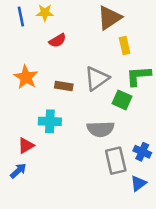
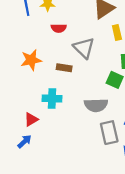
red semicircle: (58, 40) -> (59, 28), turned 32
orange star: (26, 77) -> (31, 60), turned 30
gray triangle: (97, 78) -> (84, 48), moved, turned -40

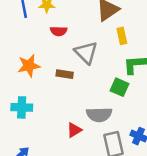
cyan cross: (52, 99) -> (22, 107), moved
red triangle: (31, 119) -> (74, 130), moved

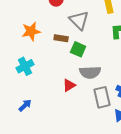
green square: (119, 87) -> (78, 49), moved
cyan cross: (22, 107) -> (25, 66), turned -30

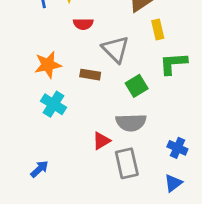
green square: (78, 49) -> (137, 86), moved, turned 35
cyan cross: (25, 66) -> (54, 104), moved, turned -30
gray rectangle: (102, 97) -> (127, 163), moved

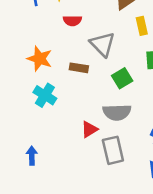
orange star: (48, 65) -> (40, 59), turned 30
blue arrow: (39, 169) -> (32, 156), turned -48

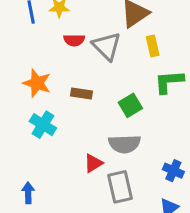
gray triangle: (102, 44) -> (107, 46), moved

